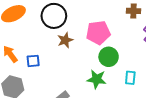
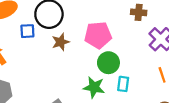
blue square: (33, 61) -> (27, 31), moved
cyan rectangle: (130, 78) -> (123, 84), moved

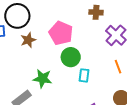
pink pentagon: (98, 35) -> (61, 33), turned 30
green star: (94, 87) -> (43, 79), moved

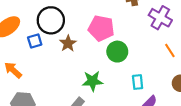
cyan rectangle: (84, 75) -> (138, 82), moved

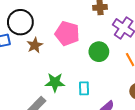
green circle: (117, 52) -> (99, 52), moved
cyan rectangle: (138, 82) -> (84, 88), moved

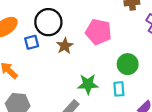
green circle: (99, 52) -> (128, 64), moved

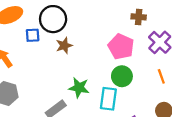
pink pentagon: (98, 32) -> (121, 47), moved
cyan rectangle: (119, 89) -> (108, 99), size x1.5

